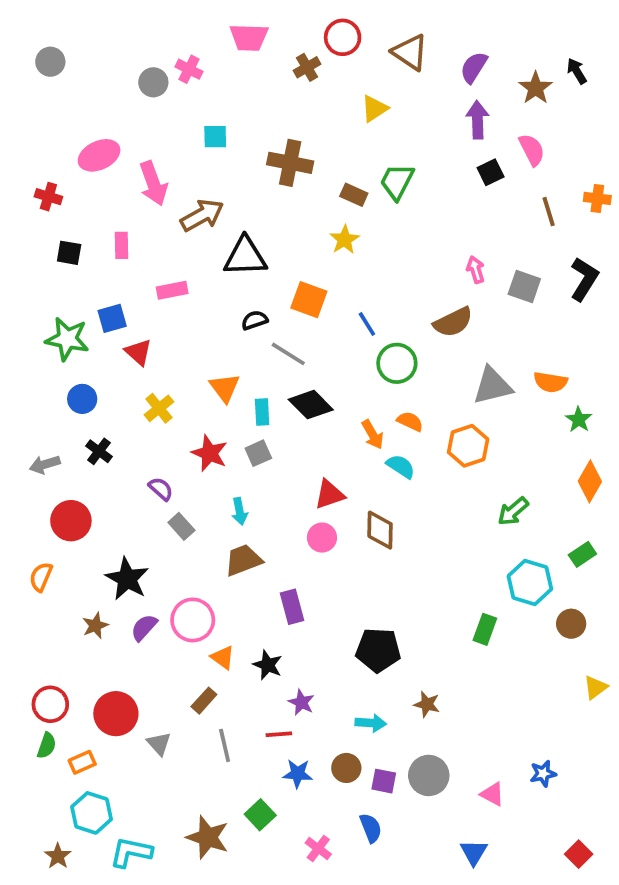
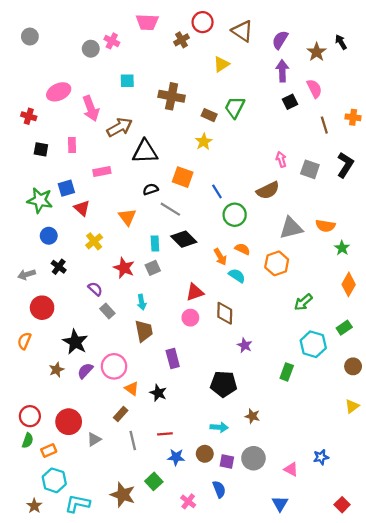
orange triangle: (225, 388) -> (127, 217), moved
brown trapezoid: (243, 560) -> (144, 331), turned 100
brown circle: (571, 624) -> (353, 366), moved
purple star: (301, 702) -> (245, 345), moved
gray triangle: (159, 744) -> (94, 439), turned 40

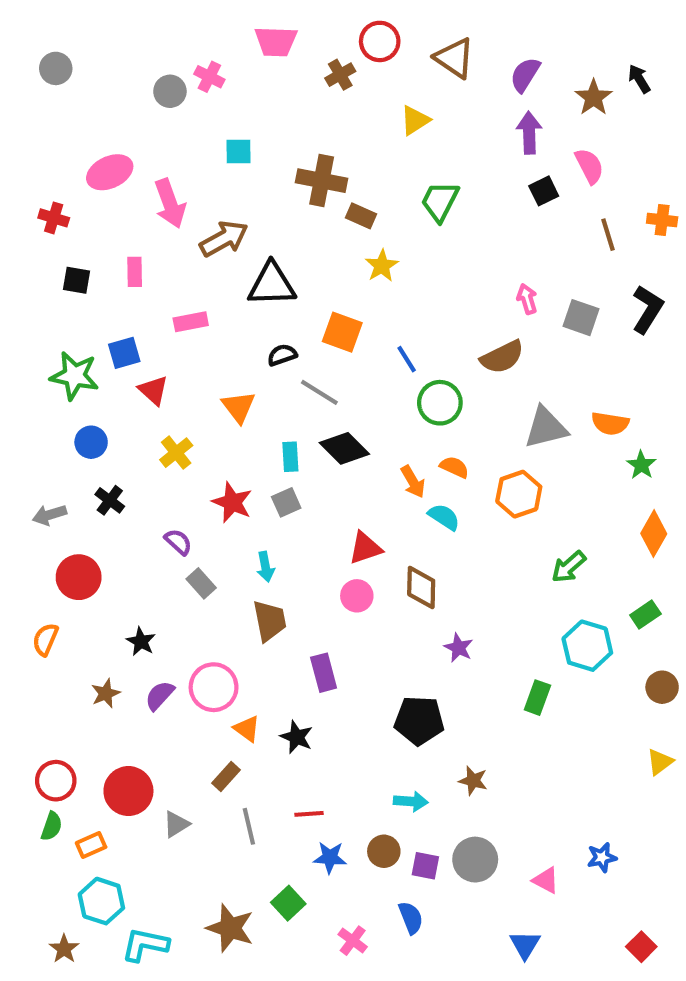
brown rectangle: (209, 115) -> (361, 216), moved
black star: (75, 342) -> (141, 642), size x0.6

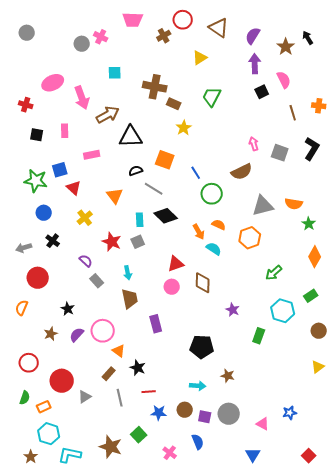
purple star: (459, 648) -> (233, 310), moved
black star: (297, 737) -> (138, 368), moved
red circle: (56, 781) -> (29, 363), moved

